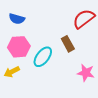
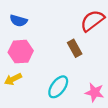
cyan ellipse: (43, 57) -> (58, 87), moved
pink star: (86, 73) -> (95, 92), moved

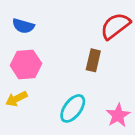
brown rectangle: (75, 48) -> (93, 60), turned 42
pink star: (95, 92) -> (118, 115), turned 30

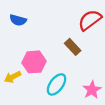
brown rectangle: (93, 60) -> (73, 47), turned -56
pink hexagon: (26, 64) -> (34, 62), moved

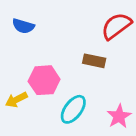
brown rectangle: (73, 47) -> (94, 61), turned -35

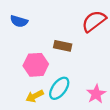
brown rectangle: (94, 61) -> (63, 46), moved
yellow arrow: (16, 100) -> (35, 96), moved

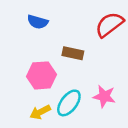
blue semicircle: (19, 21) -> (38, 22), moved
pink star: (96, 94) -> (104, 96), moved, turned -30

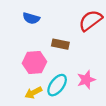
pink star: (104, 96) -> (86, 80), turned -30

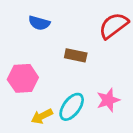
pink hexagon: (34, 62) -> (23, 78), moved

